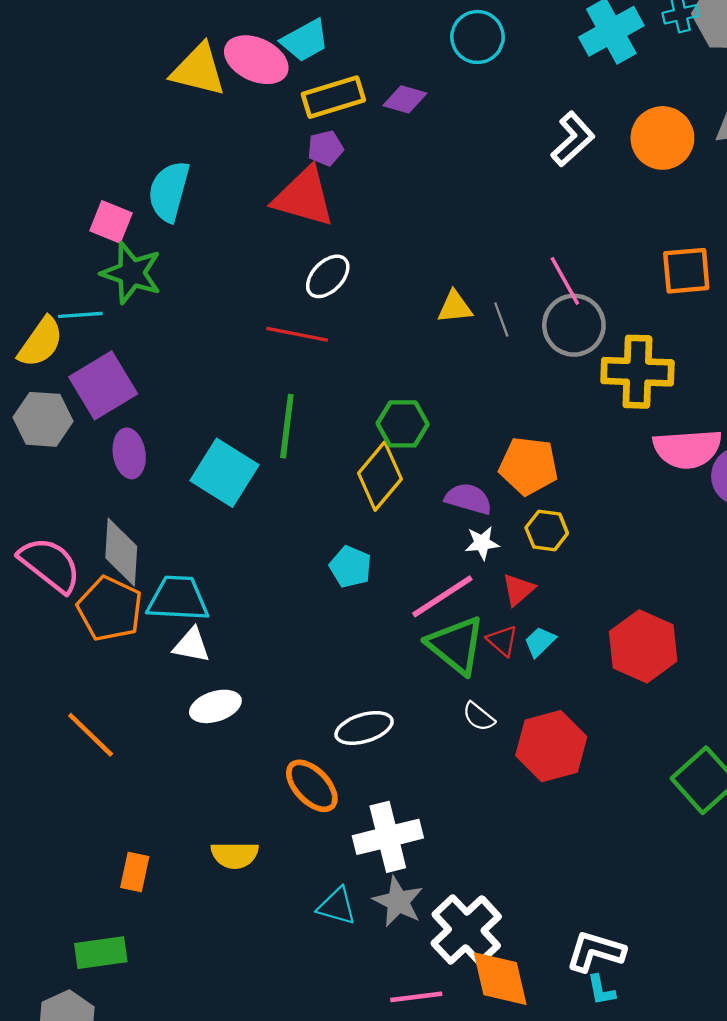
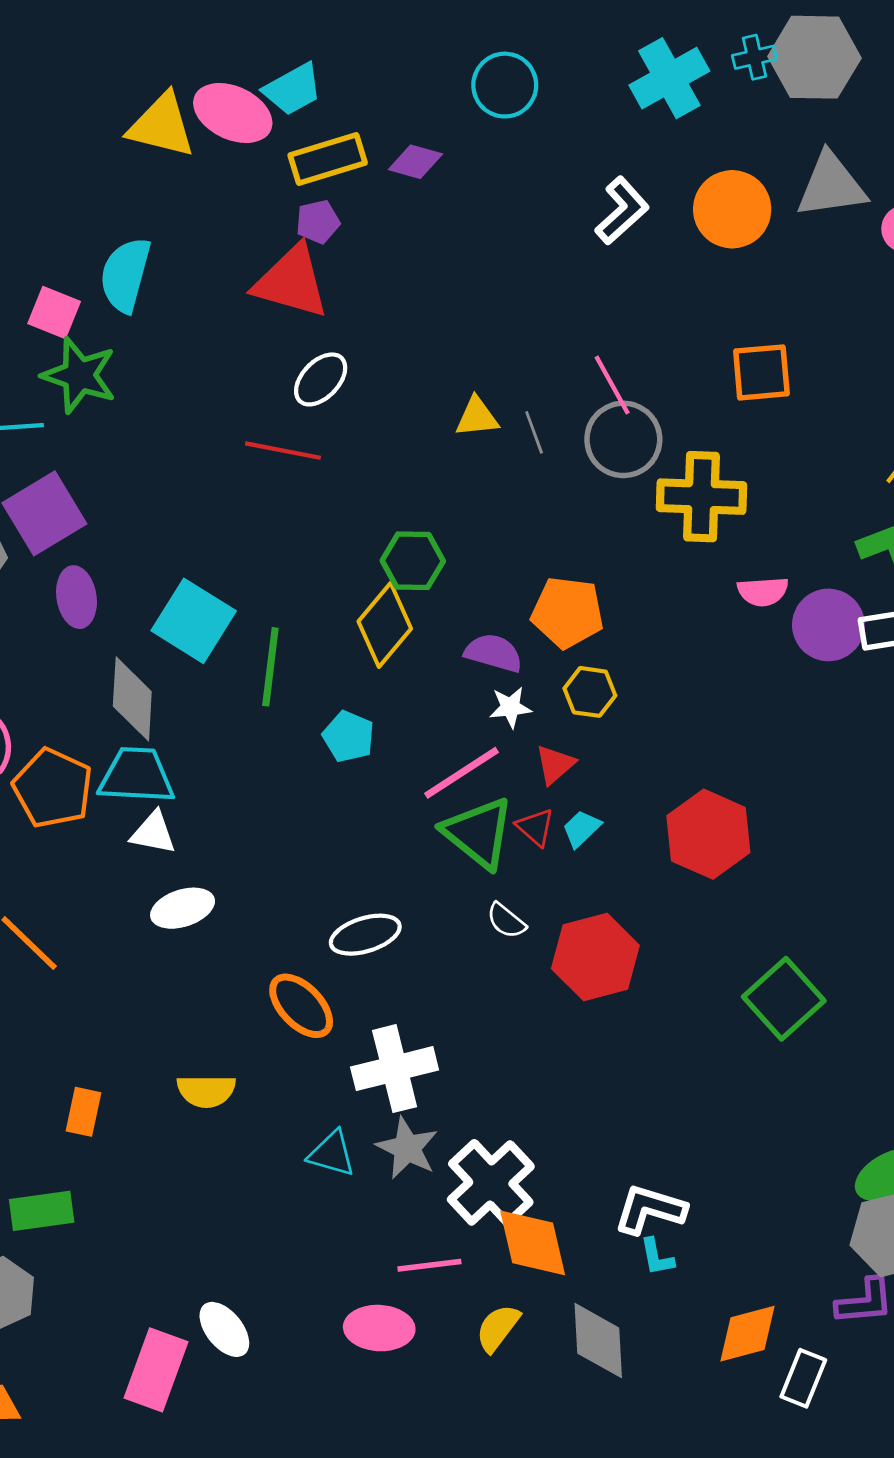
green line: (287, 426) -> (270, 667), moved
pink semicircle: (687, 449) -> (763, 591), size x0.6
gray diamond: (121, 552) -> (132, 699), moved

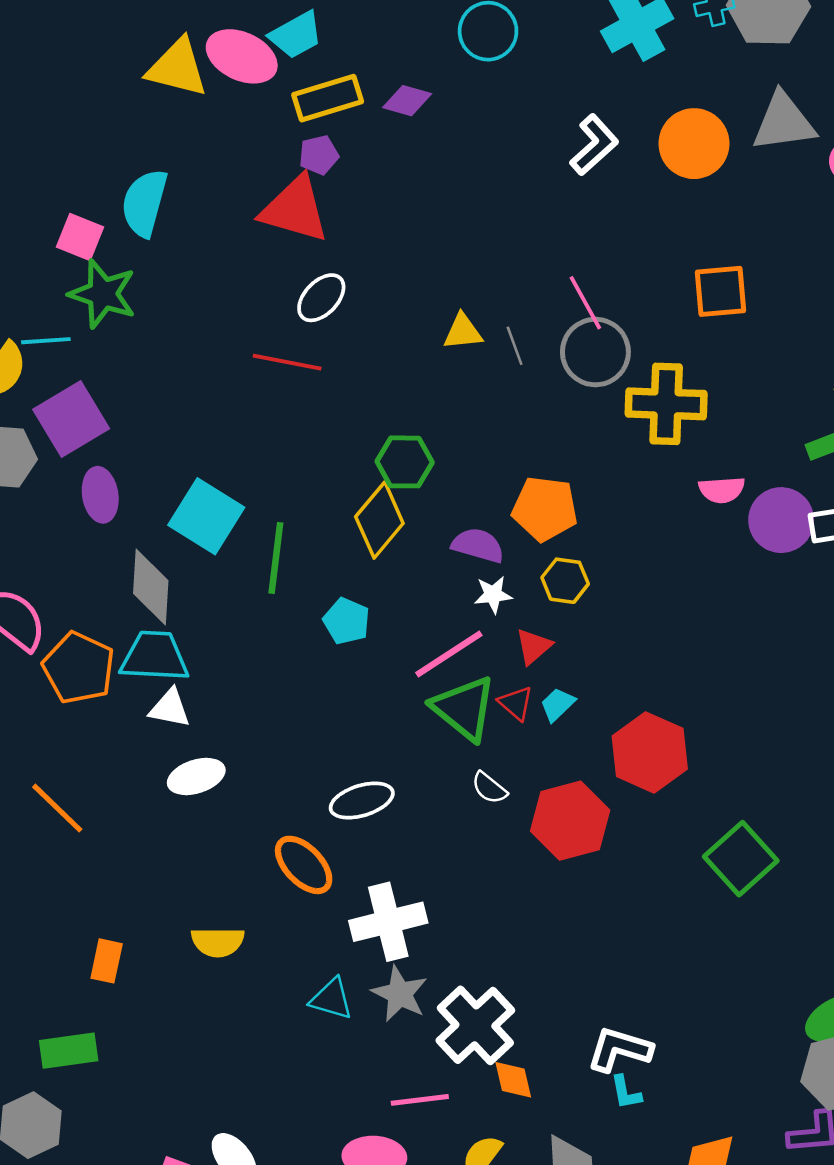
red hexagon: (708, 834) -> (650, 752), moved
orange diamond: (533, 1243) -> (513, 1080), size x0.6

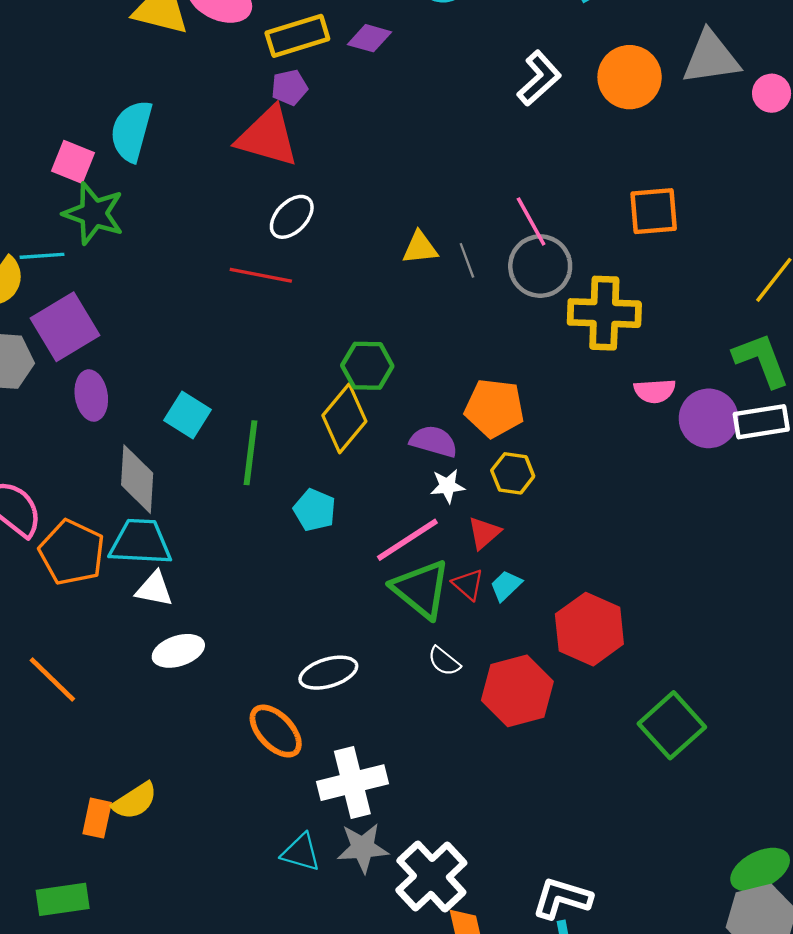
cyan square: (206, 516) -> (187, 415), size x0.7
yellow semicircle: (218, 942) -> (135, 801), moved, turned -33
gray star: (400, 994) -> (363, 848), turned -30

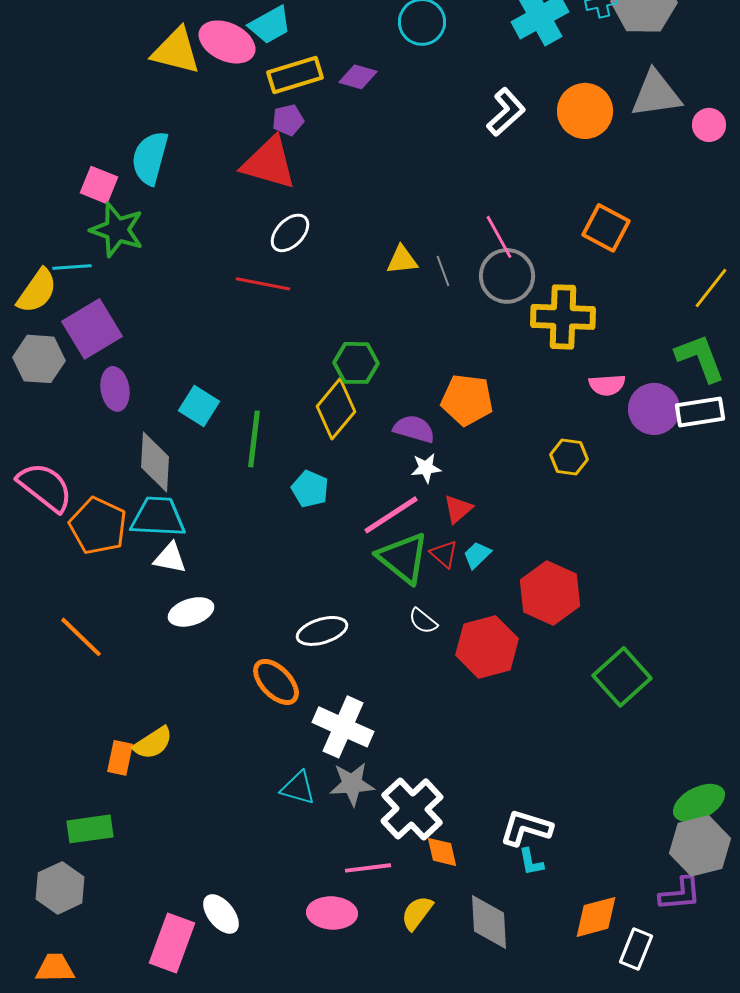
orange square: (654, 211) -> (606, 228), turned 33
yellow hexagon: (513, 473) -> (569, 457), moved
white cross: (352, 783) -> (343, 727), turned 38

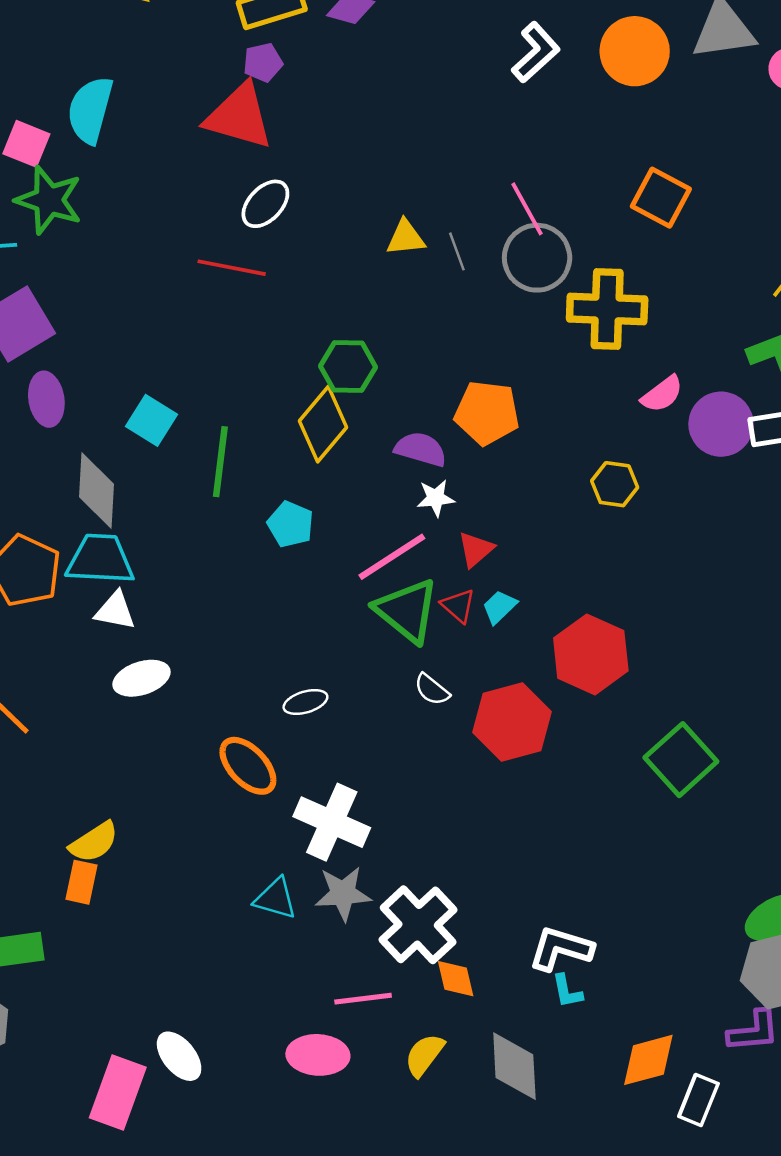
pink semicircle: (607, 385) -> (662, 394), turned -33
white ellipse: (322, 631) -> (305, 702), size x0.7
orange rectangle: (120, 758) -> (81, 882), moved

